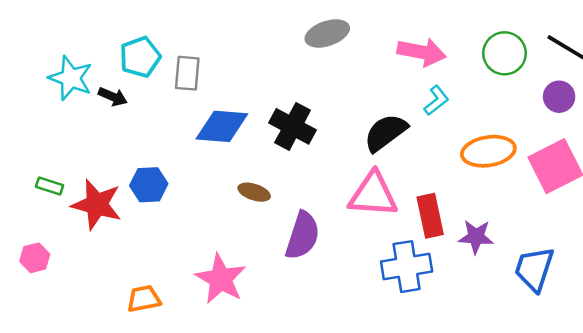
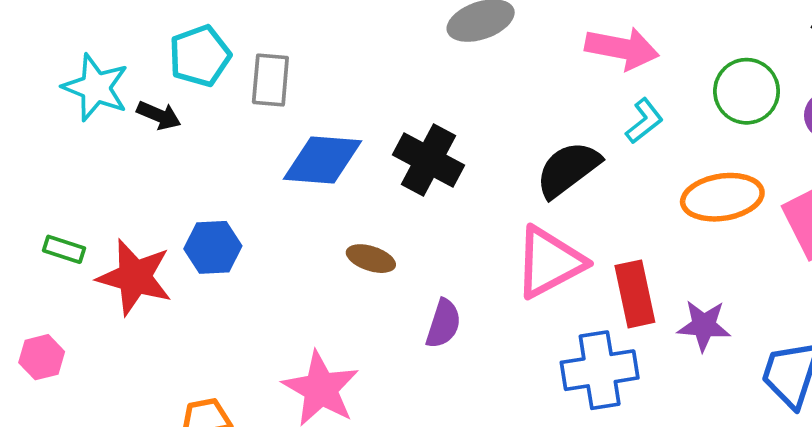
green circle: (505, 53) -> (747, 91), moved
pink triangle: (373, 195) -> (549, 262), turned -32
purple semicircle: (302, 236) -> (443, 324), size x0.7

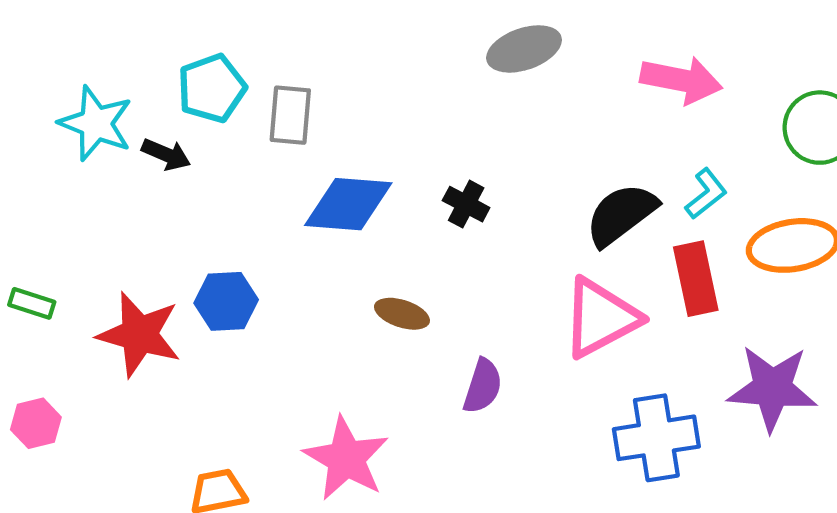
cyan L-shape: (644, 121) -> (706, 194), moved
black cross: (429, 160) -> (466, 204), size x0.6
green rectangle: (64, 249) -> (32, 303), moved
red rectangle: (635, 294) -> (696, 279), moved
purple star: (704, 326) -> (772, 388), size x1.5

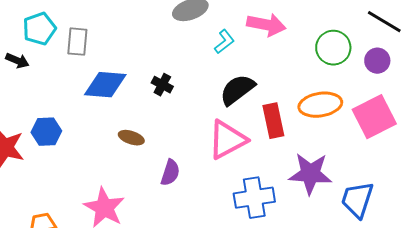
cyan L-shape: (706, 194) -> (224, 42), moved

